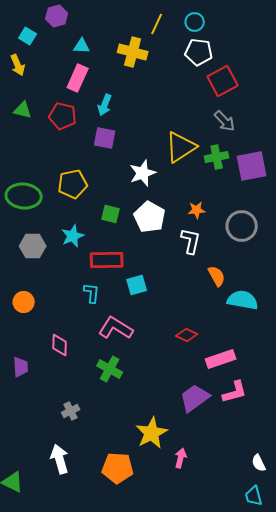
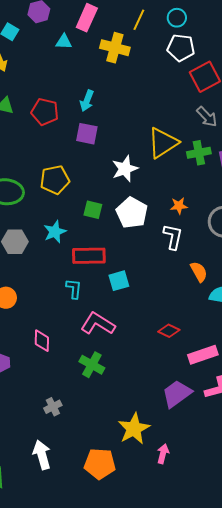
pink rectangle: (78, 78) -> (87, 18), moved

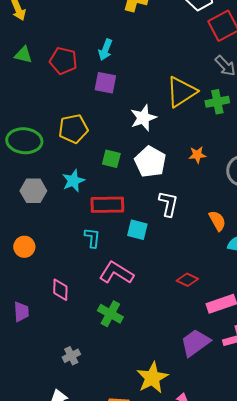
white L-shape: (173, 237) -> (168, 204), moved
cyan square: (119, 281) -> (137, 230), turned 30

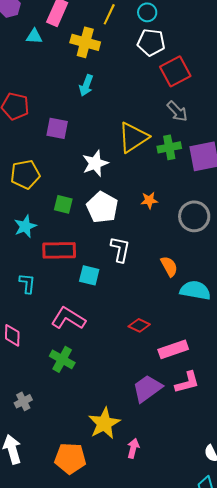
cyan arrow: (105, 50) -> (86, 85), moved
cyan L-shape: (92, 238) -> (27, 283), moved

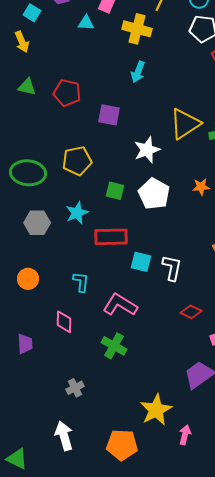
white L-shape: (120, 249) -> (172, 268), moved
cyan L-shape: (27, 283) -> (81, 282), moved

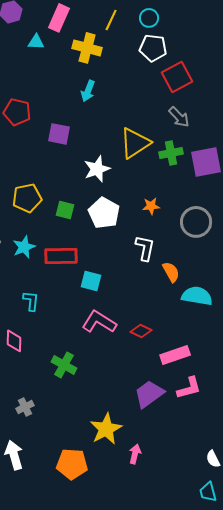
yellow pentagon: (77, 161) -> (27, 198), moved
cyan star: (77, 213) -> (24, 247), moved
white L-shape: (172, 268) -> (145, 248), moved
pink L-shape: (120, 305) -> (99, 322), moved

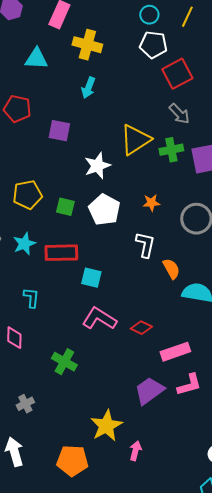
yellow line: (111, 20) -> (187, 17), moved
cyan triangle: (36, 42) -> (36, 59), moved, size x1.4

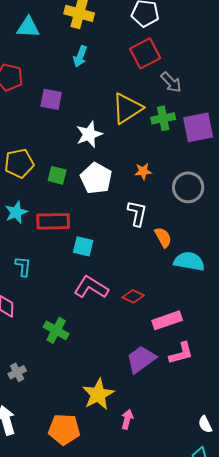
red square: (177, 74) -> (145, 53), moved

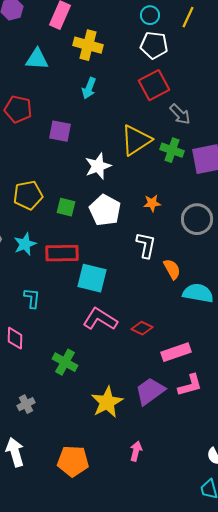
green cross: (163, 118) -> (172, 150), turned 30
cyan square: (83, 246) -> (92, 278), size x1.4
yellow star: (98, 394) -> (107, 402), moved

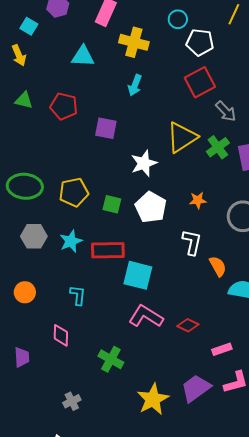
cyan circle: (150, 15) -> (178, 19), moved
green cross: (172, 150) -> (218, 147), turned 35
pink rectangle: (176, 352) -> (222, 349), size x0.7

